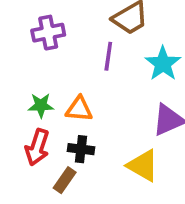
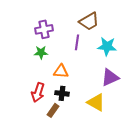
cyan star: (163, 64) -> (107, 46), turned -30
green star: (41, 105) -> (41, 52), moved

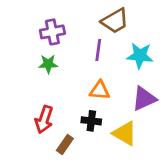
orange triangle: (61, 71) -> (100, 90), moved
black cross: (62, 93) -> (91, 121), moved

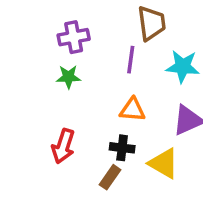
brown trapezoid: (115, 21) -> (151, 23), turned -68
brown rectangle: (65, 144) -> (110, 177), moved

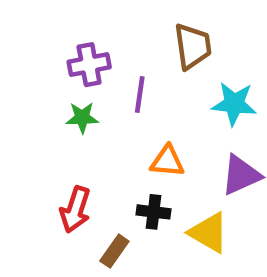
purple line: (131, 60) -> (140, 95), moved
brown rectangle: (110, 177) -> (114, 251), moved

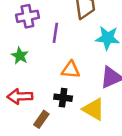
green star: (82, 118) -> (20, 56), moved, turned 30
red arrow: (75, 210) -> (20, 96), turned 70

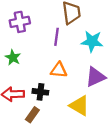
purple line: (55, 33) -> (56, 37), moved
black cross: (63, 98) -> (40, 92), moved

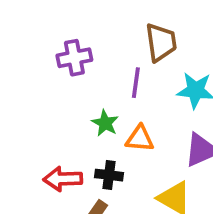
green star: (13, 57) -> (105, 123), moved

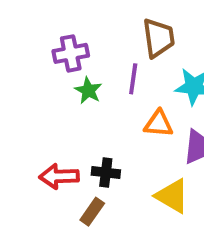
green star: (105, 123) -> (88, 91), moved
orange triangle: (140, 139) -> (159, 124), moved

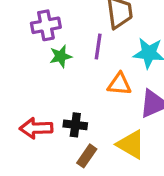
green star: (88, 91) -> (61, 56), turned 30
brown rectangle: (92, 212) -> (87, 156), moved

